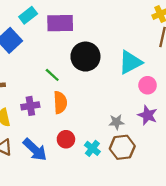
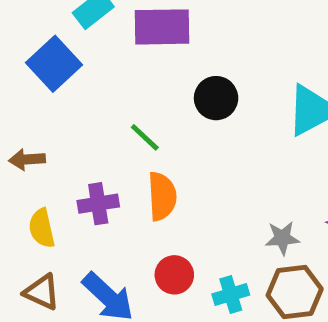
black circle: (85, 57) -> (216, 98), size x0.7
cyan cross: (92, 148) -> (231, 295), turned 35

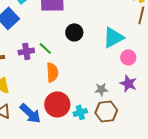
purple cross: (98, 204) -> (26, 51), moved
red circle: (174, 275) -> (57, 104), size x1.6

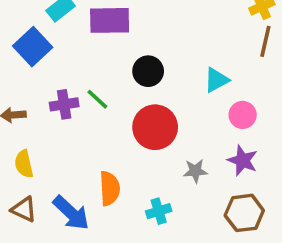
cyan triangle: (113, 37) -> (216, 80), size x0.7
orange semicircle: (52, 72) -> (110, 188), moved
red circle: (57, 104) -> (155, 127), moved
brown hexagon: (106, 111) -> (244, 213), moved

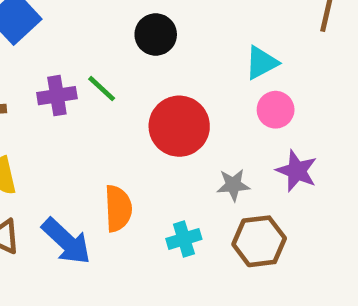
black circle: (148, 71) -> (156, 35), moved
pink circle: (243, 115) -> (276, 110), moved
brown hexagon: (244, 213) -> (259, 241), moved

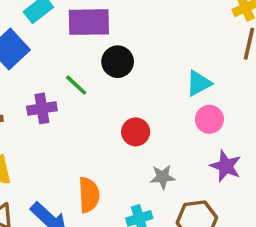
green line: (102, 89) -> (76, 85), moved
red circle: (179, 126) -> (136, 132), size x0.6
gray star: (233, 185) -> (163, 177), moved

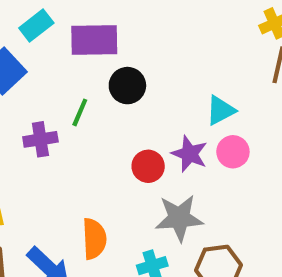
green line: (76, 85) -> (80, 112), turned 70
purple star: (226, 166) -> (190, 154), moved
gray star: (163, 177) -> (179, 218), size x1.6

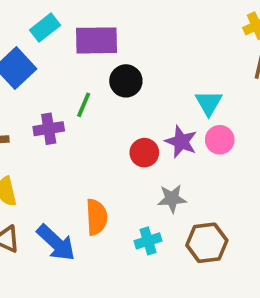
cyan triangle: (221, 110) -> (209, 103), turned -32
gray star: (179, 218) -> (172, 199), size x0.7

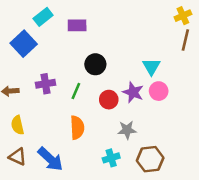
purple rectangle: (96, 40) -> (77, 25), size x0.7
black circle: (126, 81) -> (95, 64), moved
green line: (84, 105) -> (76, 91), moved
orange semicircle: (96, 217) -> (77, 128), moved

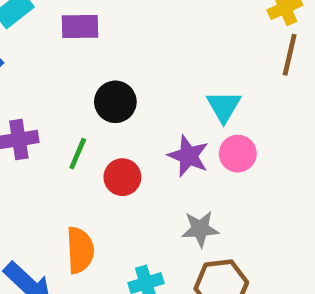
red circle: (109, 100) -> (122, 177), moved
orange semicircle: (77, 128) -> (80, 250), moved
gray star: (127, 130) -> (200, 229), moved

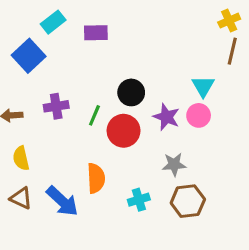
black circle: (115, 102) -> (131, 92), moved
cyan triangle: (224, 107) -> (203, 86), moved
red circle: (122, 177) -> (124, 131), size x1.4

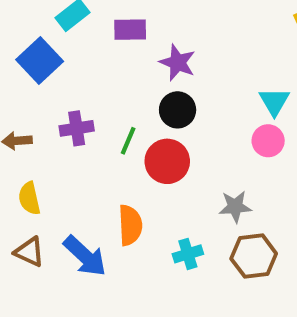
purple star: (166, 117) -> (178, 63), moved

